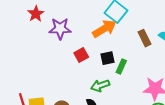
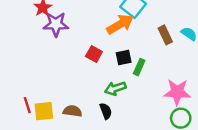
purple star: (60, 29) -> (56, 24), moved
red square: (81, 55) -> (94, 54), turned -32

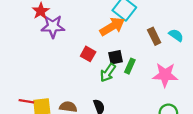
green arrow: (115, 88) -> (108, 73), moved, turned -36
pink star: (177, 92) -> (165, 75), moved
red line: (27, 105) -> (26, 101), turned -64

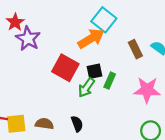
purple star: (53, 26) -> (28, 39), turned 30
red square: (88, 54) -> (65, 68), size x1.6

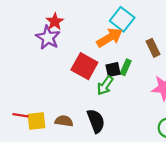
red star: (15, 22) -> (55, 22), moved
green rectangle: (110, 81) -> (126, 67), moved
black semicircle: (77, 124) -> (96, 121), size x1.5

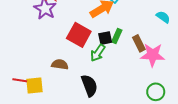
brown rectangle: (153, 48) -> (139, 43), moved
brown semicircle: (64, 121) -> (60, 64), moved

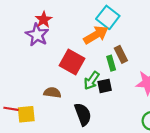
green rectangle: (117, 36) -> (111, 63), turned -40
black square: (105, 38) -> (105, 86), moved
brown rectangle: (139, 43) -> (121, 54), moved

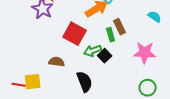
green arrow: (92, 81) -> (93, 51), turned 36
black square: (105, 86) -> (105, 56), turned -32
red line: (11, 109) -> (19, 85), moved

